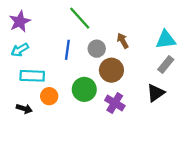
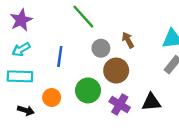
blue line: (67, 50) -> (60, 56), moved
cyan rectangle: (32, 76) -> (20, 76), moved
black triangle: (156, 93) -> (151, 102), moved, turned 30

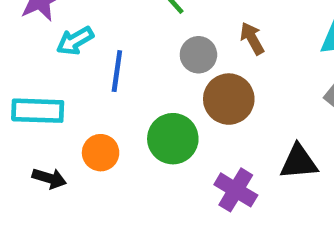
cyan arrow: (21, 49) -> (75, 41), moved
purple cross: (120, 105) -> (236, 190), moved

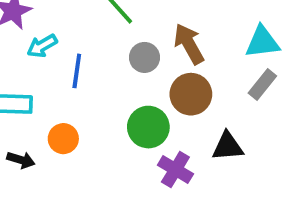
brown arrow: (252, 38) -> (189, 44), size x1.5
brown circle: (229, 99) -> (191, 94), moved
green circle: (173, 139) -> (148, 127), moved

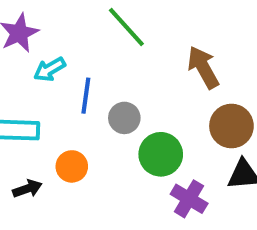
gray circle: (144, 57) -> (124, 118), moved
brown circle: (191, 94) -> (231, 126), moved
black arrow: (21, 160) -> (27, 189), turned -36

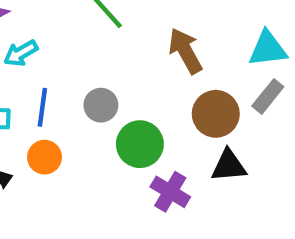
blue line: (86, 96) -> (42, 107), moved

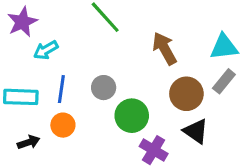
black triangle: (229, 166) -> (196, 131), turned 40

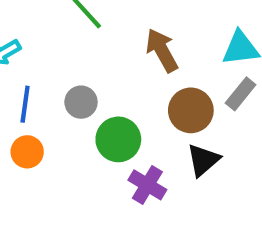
black triangle: (196, 131) -> (203, 160), turned 44

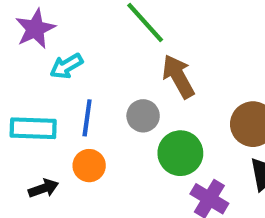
brown arrow: (162, 50) -> (178, 76), moved

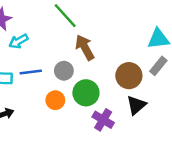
blue line: (87, 118) -> (31, 72), turned 75
orange circle: (89, 166) -> (55, 100), moved

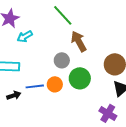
blue line: (31, 72) -> (35, 86), moved
purple cross: (103, 120) -> (108, 113), moved

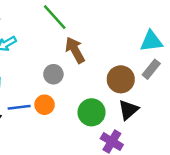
green circle: (80, 78) -> (92, 112), moved

